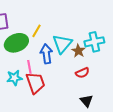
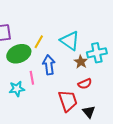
cyan triangle: (62, 44) -> (70, 41), moved, turned -35
red trapezoid: (35, 83) -> (68, 101), moved

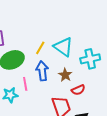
yellow line: (39, 42) -> (40, 48), moved
brown star: (81, 62) -> (65, 75), moved

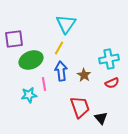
cyan triangle: (63, 47) -> (66, 24), moved, turned 30
red semicircle: (78, 90) -> (112, 83), moved

